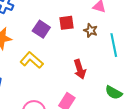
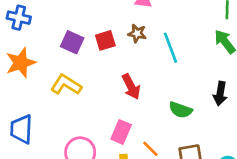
red square: (66, 23) -> (105, 40), moved

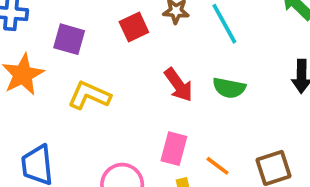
purple square: (72, 42) -> (69, 39), moved
green semicircle: (181, 110) -> (229, 88), moved

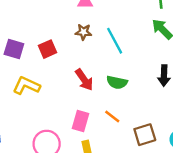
red square: (134, 27) -> (48, 49), moved
orange line: (217, 166) -> (112, 117), moved

